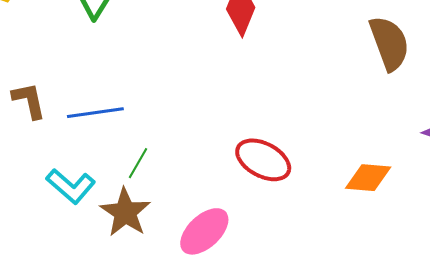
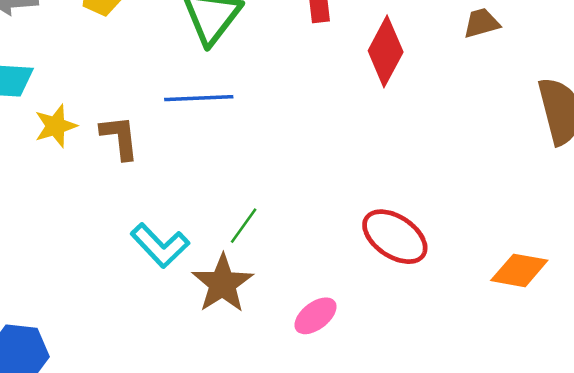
blue line: (95, 113) -> (199, 98), moved
pink ellipse: (204, 231) -> (315, 316), size x0.7

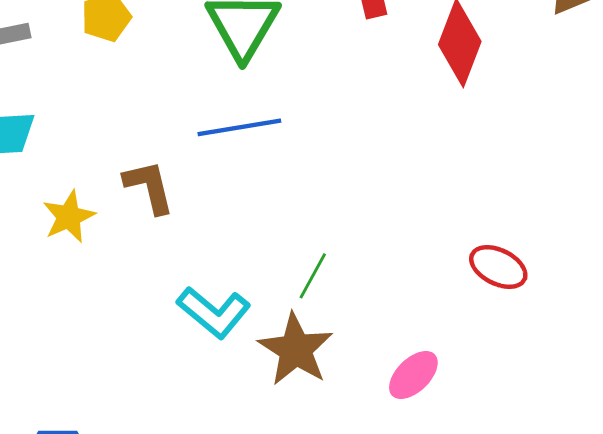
yellow star: (56, 126) -> (69, 217), moved
red ellipse: (395, 237) -> (498, 267), size x0.7

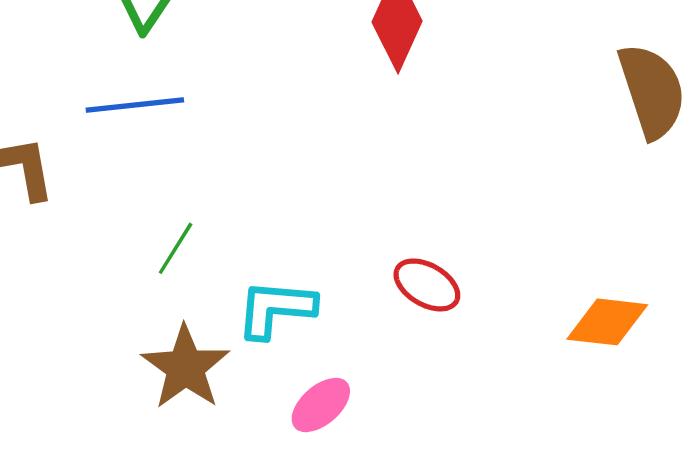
green line: (313, 276) -> (176, 248), moved
cyan L-shape: (214, 312) -> (276, 309), moved, turned 142

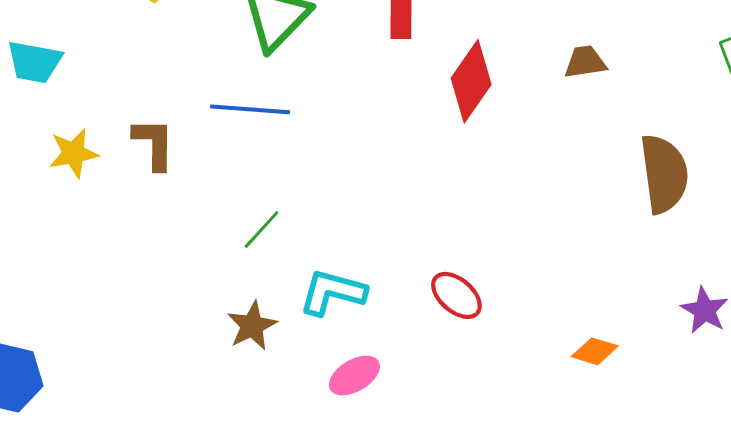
orange diamond: (607, 322) -> (595, 351), size x0.7
brown star: (185, 367) -> (252, 326), size x0.7

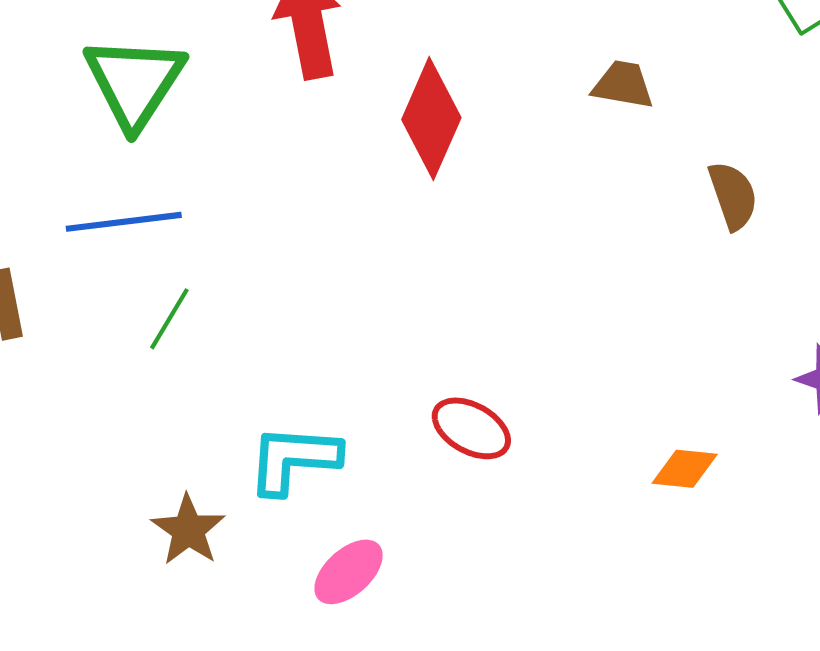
brown trapezoid: (585, 62) -> (623, 85), moved, turned 30
brown semicircle: (664, 174) -> (733, 196), size x0.6
green line: (262, 229) -> (169, 319), moved

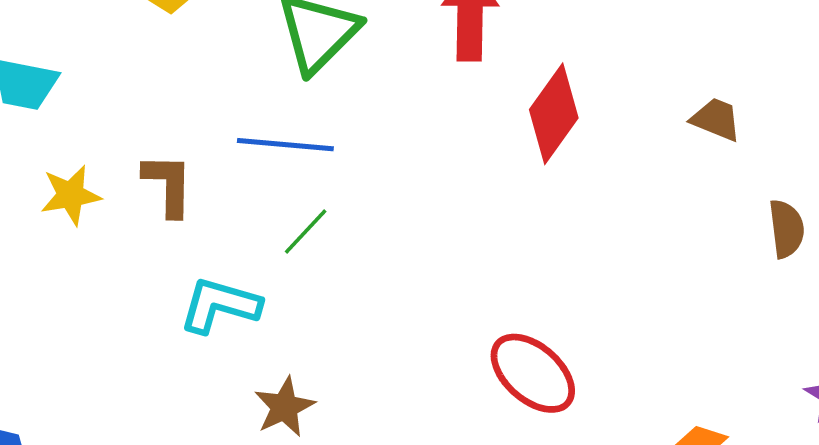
red ellipse: (471, 428) -> (533, 373), size x1.4
cyan L-shape: (294, 459) -> (220, 305), moved

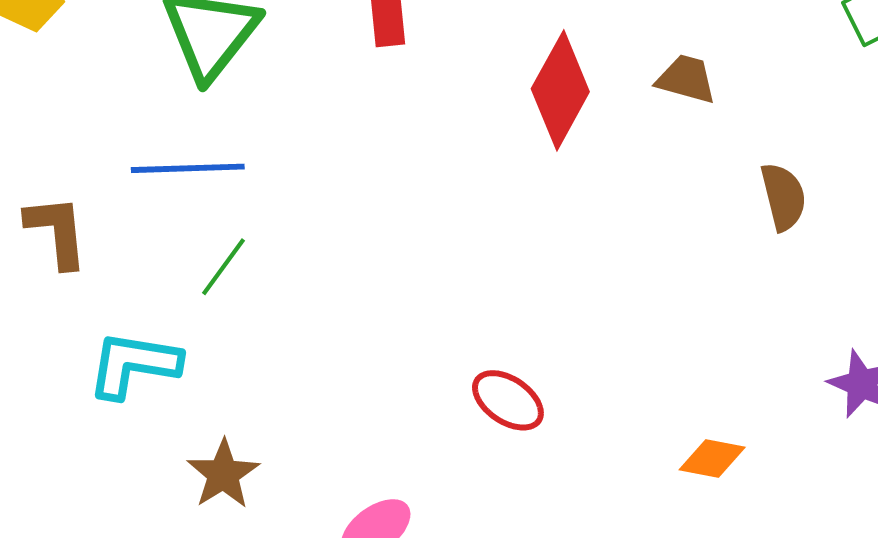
red diamond: (554, 114) -> (560, 90), moved
red ellipse: (533, 373) -> (508, 400), size x0.7

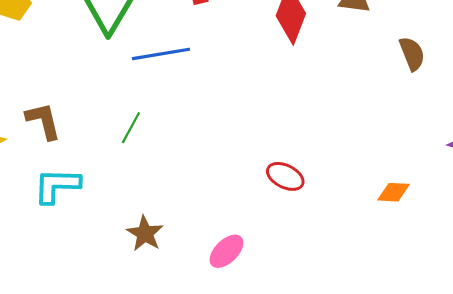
blue line: (188, 168) -> (161, 54), moved
cyan L-shape: (134, 365) -> (57, 186), moved

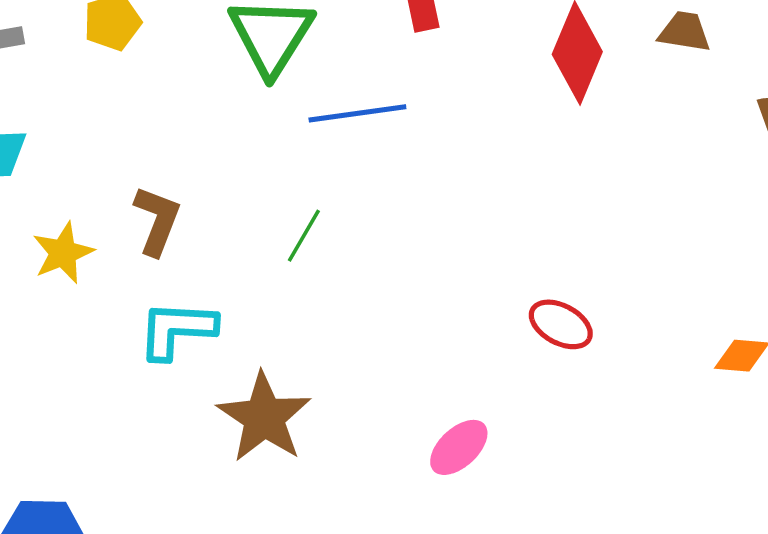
brown L-shape: (43, 121) -> (157, 221), turned 33
brown star: (145, 234) -> (264, 417), moved, size x1.5

